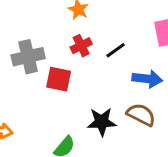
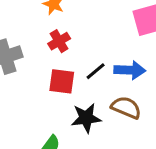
black line: (116, 50) -> (96, 71), moved
red square: (59, 79) -> (62, 81), moved

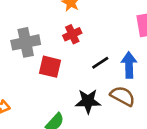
blue arrow: (130, 70) -> (129, 65), turned -100
red square: (62, 81) -> (50, 67), moved

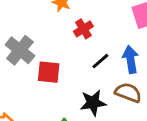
red cross: (72, 34) -> (83, 29), moved
gray cross: (26, 42) -> (20, 50), turned -32

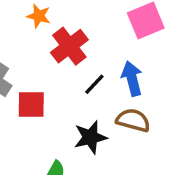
red cross: (83, 29) -> (69, 46), size x1.5

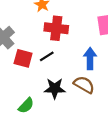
red cross: (69, 46) -> (56, 28), turned 30
black line: (94, 84) -> (47, 56), moved

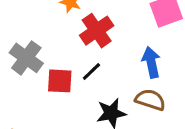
red cross: (56, 28) -> (97, 31), turned -30

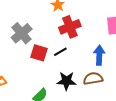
brown semicircle: (150, 100) -> (93, 79), turned -42

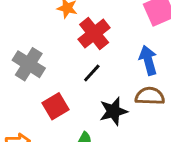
red square: (39, 53) -> (55, 106), moved, turned -30
brown semicircle: (93, 79) -> (150, 96), turned 30

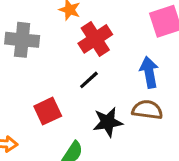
gray cross: (29, 64) -> (22, 40), moved, turned -32

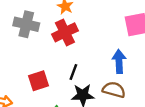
red cross: (95, 39) -> (65, 32), moved
black line: (89, 80) -> (73, 72), moved, turned -35

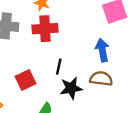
red cross: (65, 32) -> (45, 29), turned 30

